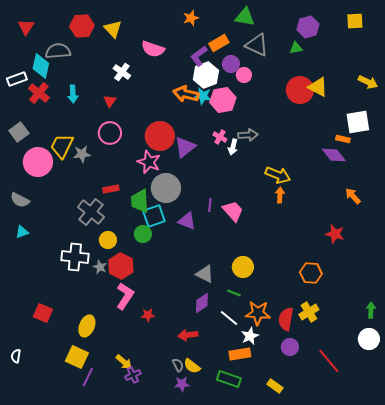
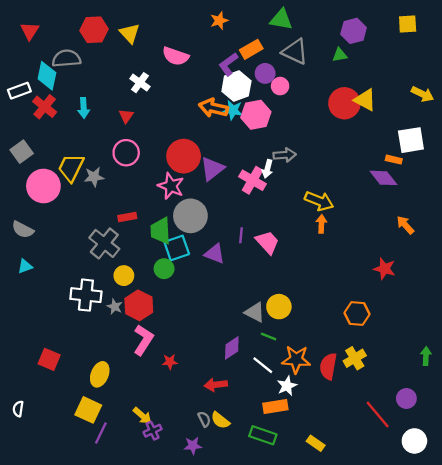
pink cross: (220, 137) -> (252, 180), moved, size x1.6
gray triangle: (205, 274) -> (255, 312), moved
white circle: (369, 339) -> (414, 441), moved
purple circle: (290, 347) -> (406, 398), moved
purple star: (182, 384) -> (193, 446), moved

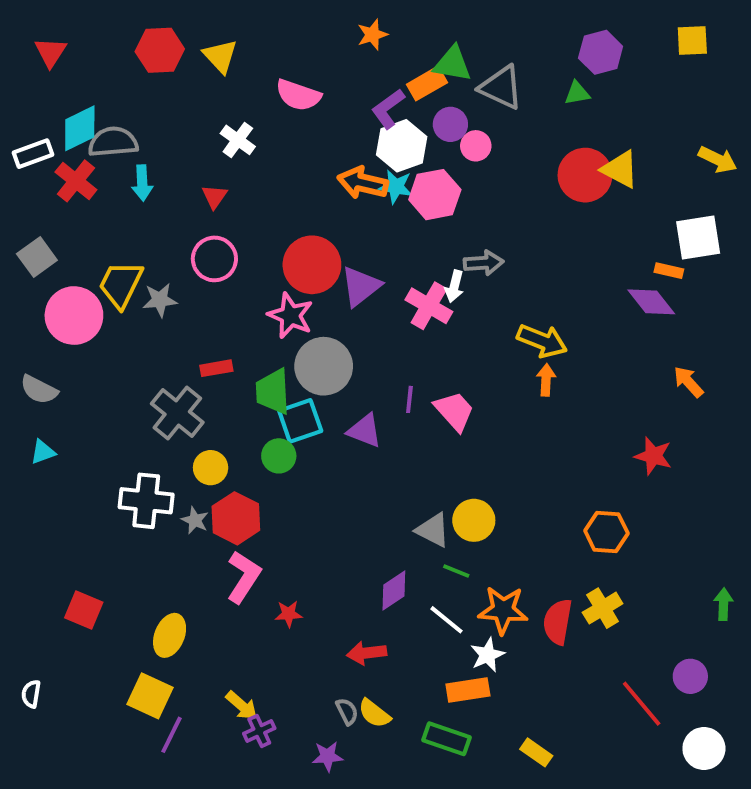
green triangle: (281, 19) -> (452, 64), moved
gray semicircle: (66, 58) -> (113, 142), moved
cyan diamond: (47, 76) -> (80, 128), turned 52

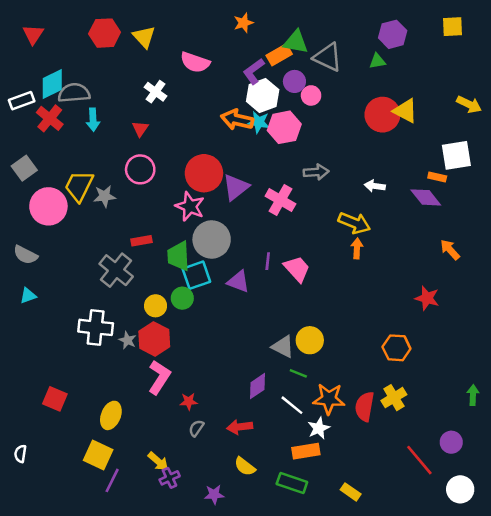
white arrow: (454, 286) -> (375, 186), moved, turned 84
yellow circle: (211, 468) -> (156, 306), moved
gray semicircle: (347, 711) -> (196, 428), moved, turned -120

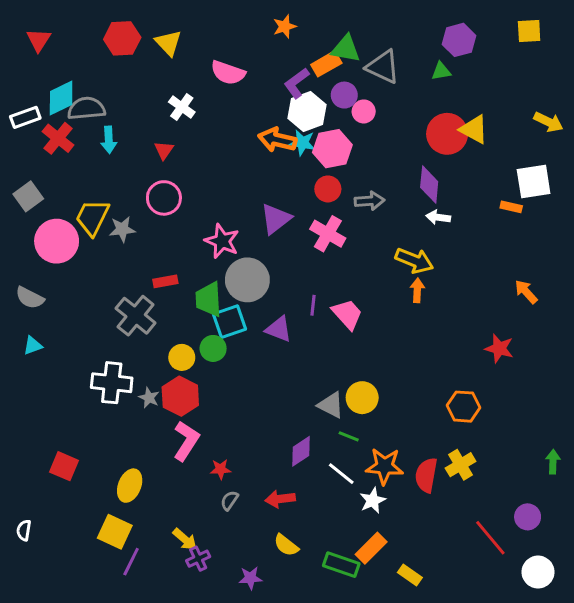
red circle: (204, 173) -> (328, 189), moved, size x0.6
purple diamond: (426, 197) -> (429, 184), moved, turned 44
orange rectangle: (306, 451) -> (371, 548), moved, turned -36

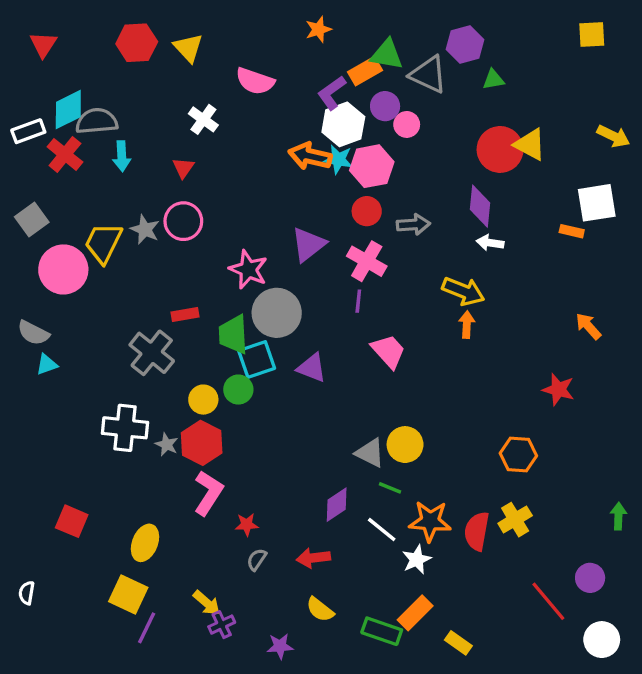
purple hexagon: (459, 40) -> (465, 44), moved
gray star: (122, 229) -> (145, 229), moved, turned 30
purple line: (313, 305) -> (358, 301), moved
cyan triangle: (33, 345) -> (47, 365), moved

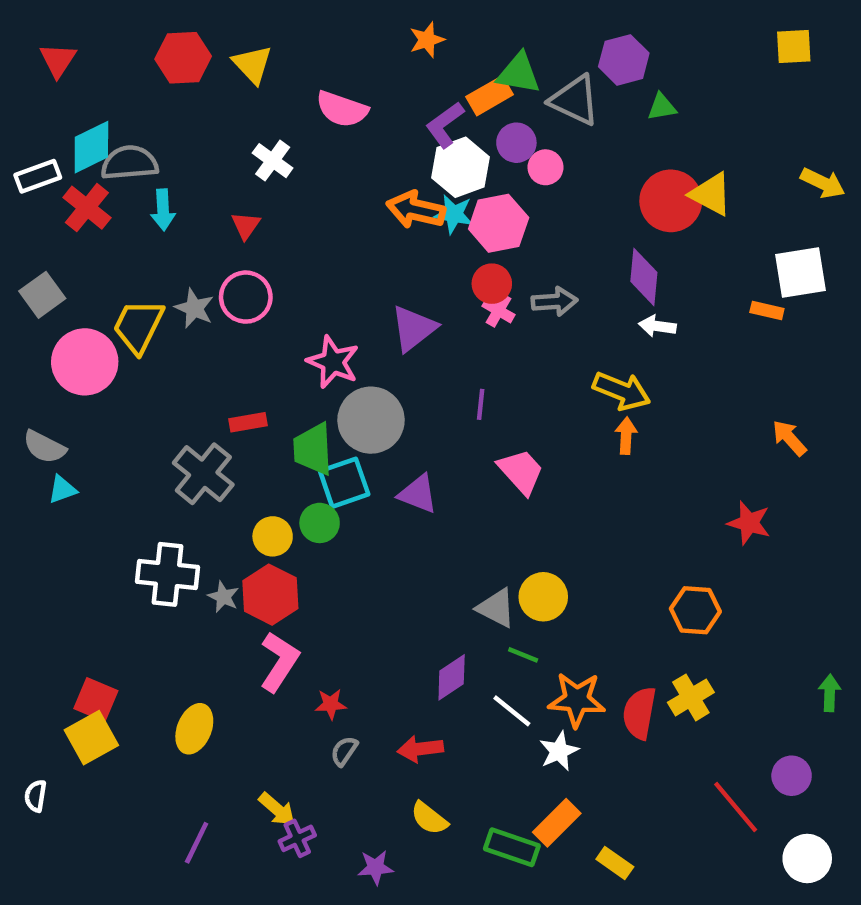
pink cross: (367, 261) -> (499, 310), moved, size x0.6
yellow square: (128, 595) -> (91, 738), moved, turned 36

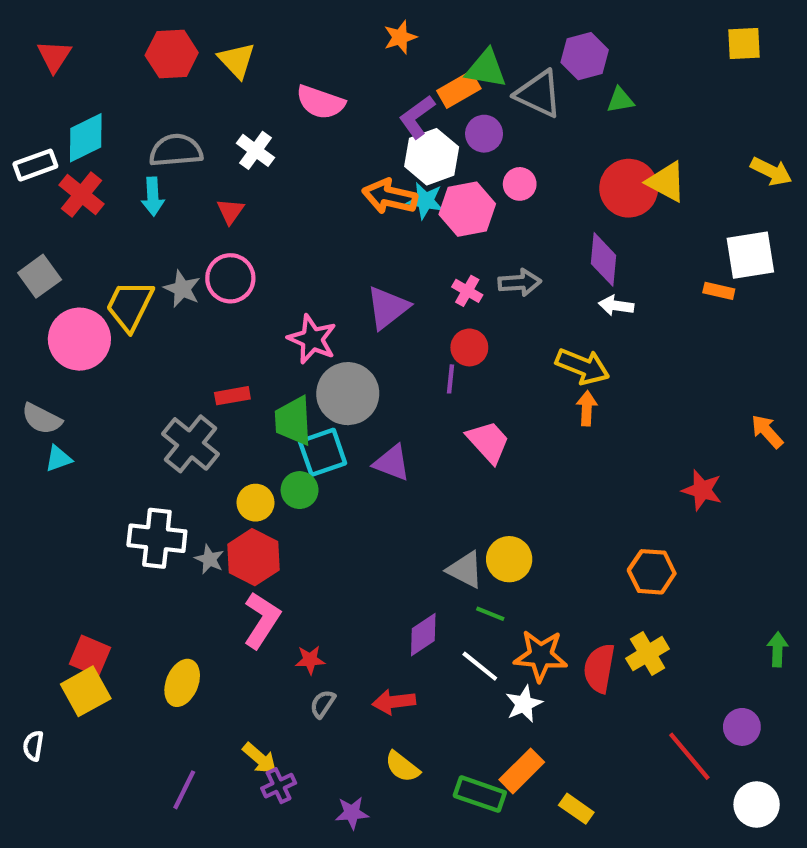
gray semicircle: (129, 163) -> (176, 150), moved
pink circle: (545, 167) -> (520, 184), moved
red circle: (492, 284) -> (469, 347), moved
orange arrow: (789, 438) -> (767, 431), moved

